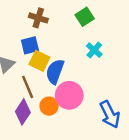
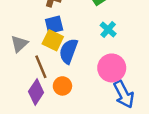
blue square: (30, 45) -> (54, 25), moved
pink circle: (69, 95) -> (112, 68), moved

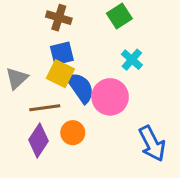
blue semicircle: (68, 51) -> (81, 88), turned 125
brown line: (41, 67) -> (45, 108), turned -75
pink circle: (112, 68) -> (110, 97), moved

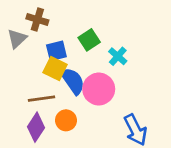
green square: (119, 16) -> (89, 40), moved
brown cross: (59, 18) -> (37, 19), moved
gray triangle: (17, 78) -> (17, 39), moved

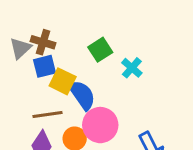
brown cross: (37, 19) -> (43, 42), moved
blue square: (56, 51) -> (45, 66), moved
pink circle: (99, 89) -> (100, 125), moved

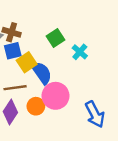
yellow square: (63, 81) -> (27, 62), turned 30

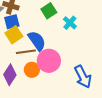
yellow square: (27, 62) -> (14, 35), moved
brown line: (15, 88) -> (26, 52), moved

